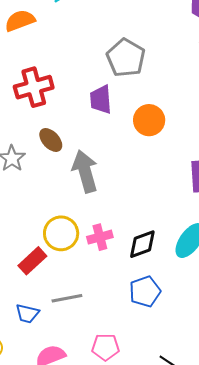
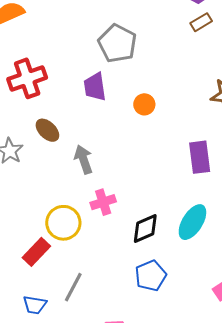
orange circle: (149, 120) -> (144, 104), size x0.7
gray arrow: (85, 171) -> (83, 159), size x0.7
pink cross: (100, 237) -> (103, 202), moved
gray line: (67, 298) -> (73, 287), turned -48

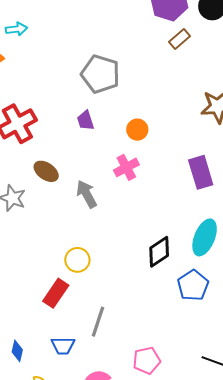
purple trapezoid: (95, 87) -> (86, 121), size x0.7
pink cross: (103, 202) -> (126, 167), moved
yellow circle: (63, 223) -> (77, 260), size x0.7
blue pentagon: (151, 276) -> (193, 285), moved

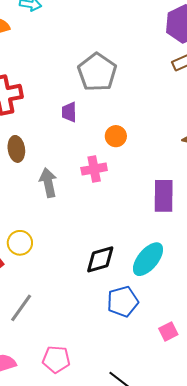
brown ellipse: (46, 171) -> (16, 149), turned 30

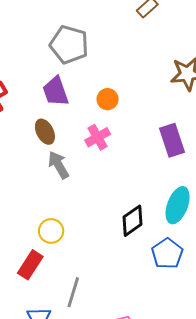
purple trapezoid: (69, 112) -> (56, 91), size x1.5
brown ellipse: (16, 149) -> (45, 132), moved

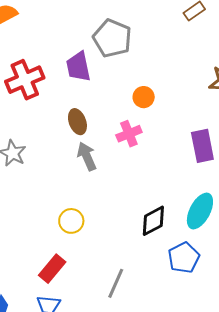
purple trapezoid: (56, 91) -> (78, 67), moved
red rectangle: (30, 265) -> (52, 269), moved
gray line: (73, 292) -> (116, 283), moved

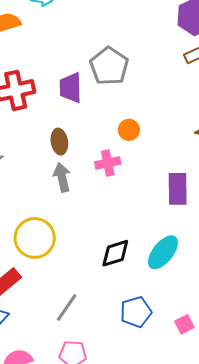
yellow circle: (71, 221) -> (35, 238), size x1.6
blue pentagon: (184, 258) -> (136, 312), moved

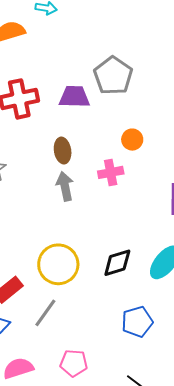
purple trapezoid: (71, 88) -> (74, 97), turned 92
yellow circle: (35, 238) -> (58, 264), moved
gray line: (67, 308) -> (45, 313), moved

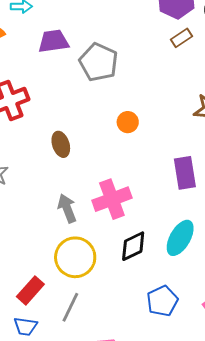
purple trapezoid: (74, 97) -> (53, 41), moved
pink cross: (111, 172) -> (112, 199), moved, size x1.5
gray arrow: (65, 186) -> (67, 208), moved

